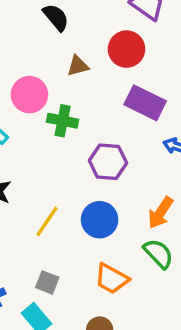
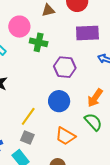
purple rectangle: (145, 103) -> (87, 33), turned -30
yellow line: (47, 221) -> (28, 116), moved

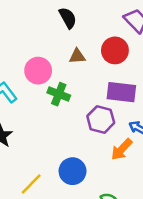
purple hexagon: (65, 67) -> (101, 119), moved
orange arrow: (95, 98) -> (122, 149), moved

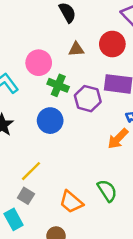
purple hexagon: (101, 119) -> (88, 99), moved
blue circle: (73, 171) -> (50, 121), moved

